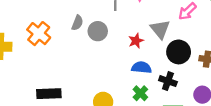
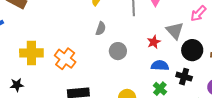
gray circle: (98, 31) -> (118, 51), moved
orange cross: (39, 34) -> (65, 59), moved

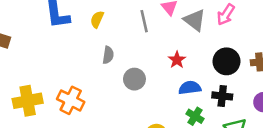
gray triangle: (175, 31) -> (195, 20), moved

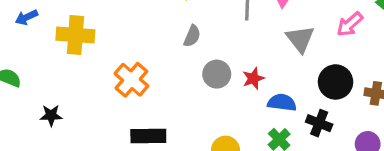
gray triangle: (195, 20) -> (300, 39), moved
red star: (177, 60) -> (253, 78), moved
yellow cross: (28, 101) -> (75, 35), moved

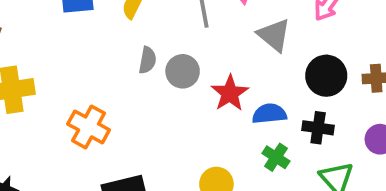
gray circle: (217, 74) -> (183, 71), moved
red star: (253, 78) -> (230, 93), size x1.4

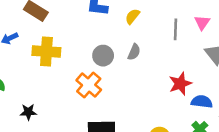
gray circle: (183, 71) -> (103, 56), moved

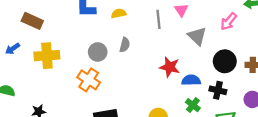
yellow semicircle: (132, 16) -> (119, 13), turned 48
red star: (180, 84) -> (170, 67), turned -30

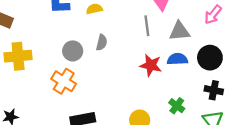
gray line: (159, 19) -> (147, 26), moved
gray triangle: (197, 36) -> (179, 31), turned -48
blue semicircle: (191, 80) -> (177, 59), moved
black cross: (218, 90) -> (214, 90), moved

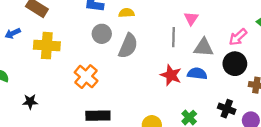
gray semicircle: (102, 43) -> (128, 46), size x1.6
gray circle: (73, 51) -> (102, 34), moved
black circle: (210, 58) -> (235, 64), moved

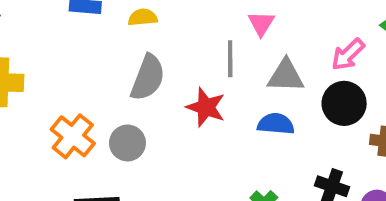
gray circle: (102, 34) -> (127, 143), moved
red star: (171, 75) -> (206, 107), moved

